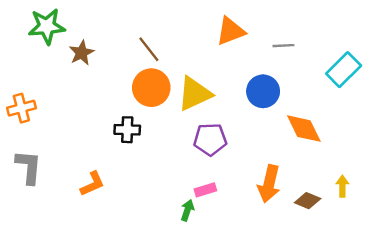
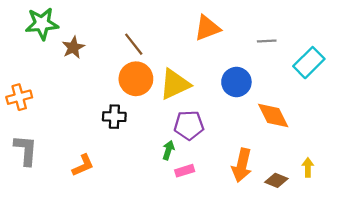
gray line: (283, 46) -> (267, 41), moved
green arrow: (187, 210) -> (168, 150), moved

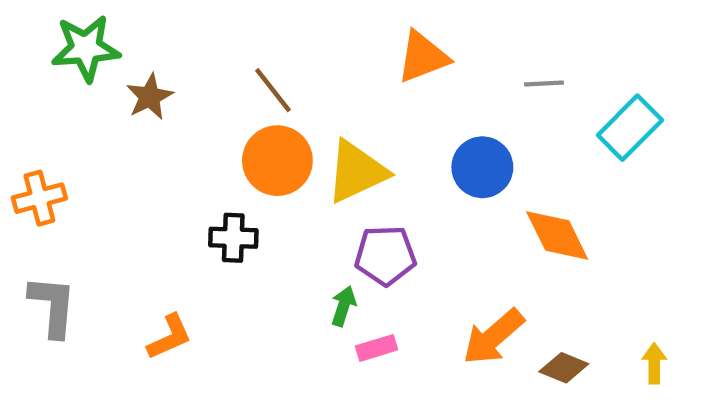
orange arrow: (242, 165) -> (493, 337), turned 36
yellow arrow: (308, 167) -> (654, 363), moved

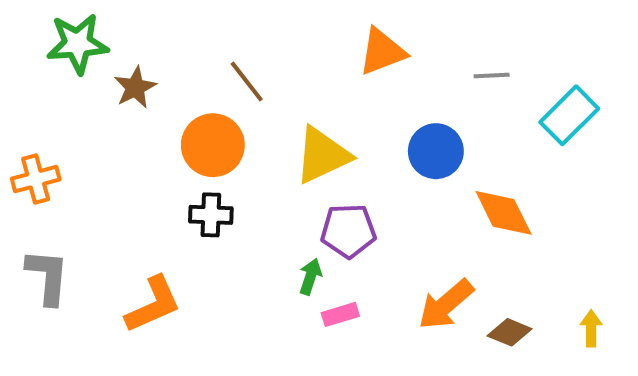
orange circle: (277, 161) -> (213, 145), moved
orange L-shape: (169, 337) -> (153, 304), size x1.4

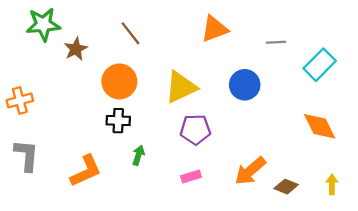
brown line: (247, 81) -> (131, 33), moved
orange diamond: (504, 213) -> (320, 126), moved
green arrow: (310, 277) -> (138, 155), moved

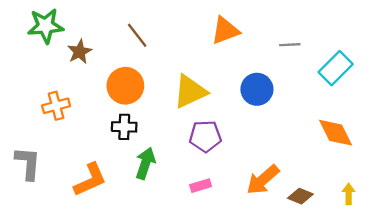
orange cross: (20, 100) -> (56, 106), moved
green arrow: (138, 155) -> (145, 163), size x1.5

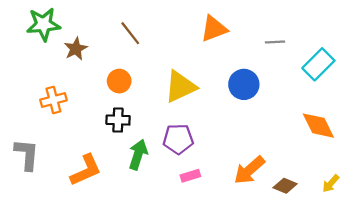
orange circle: (125, 86) -> (119, 81), size x0.7
purple pentagon: (205, 136) -> (178, 139), moved
yellow arrow: (349, 194) -> (331, 184), turned -138

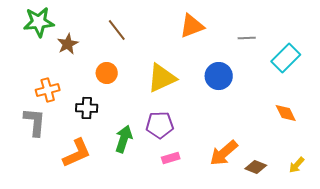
black cross: (118, 120) -> (87, 108), moved
orange diamond: (318, 126) -> (286, 113), size x0.7
gray L-shape: (27, 155) -> (35, 122), moved

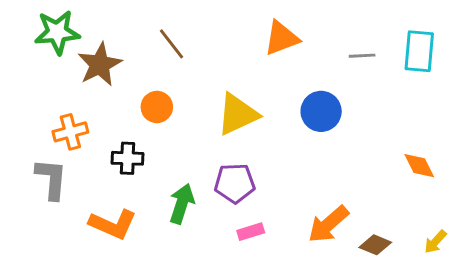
brown star: (68, 44) -> (100, 64), size x1.4
cyan rectangle: (286, 58) -> (419, 51), moved, turned -40
orange L-shape: (77, 153) -> (113, 224), turned 48

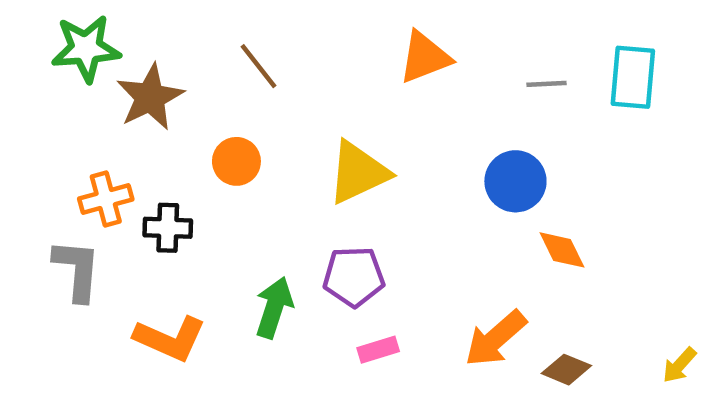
blue circle: (321, 111) -> (515, 181), moved
black cross: (128, 158) -> (168, 228), moved
orange diamond: (419, 166) -> (562, 250), moved
yellow arrow: (435, 242) -> (679, 365), moved

